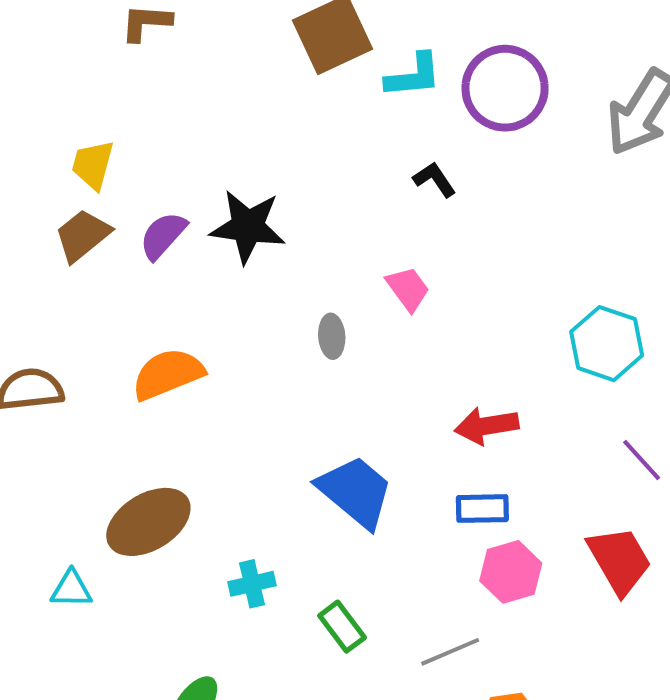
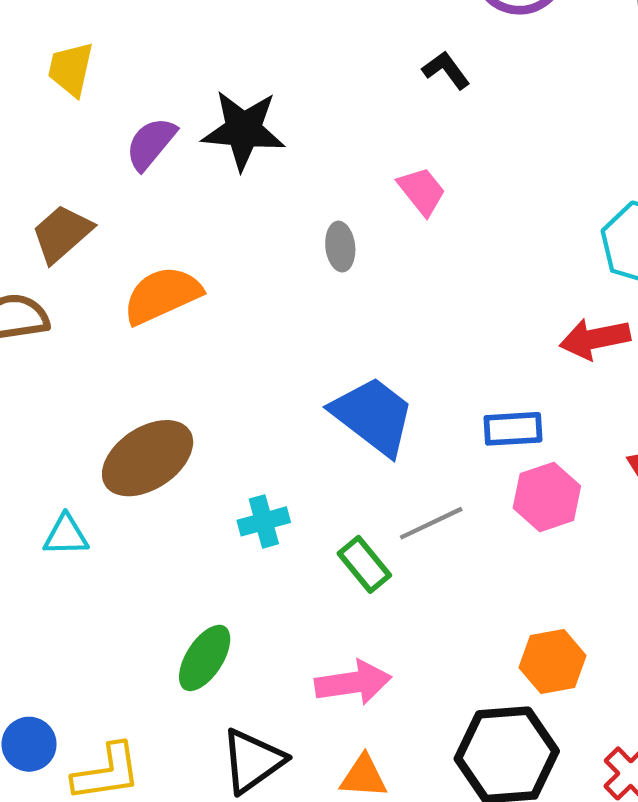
brown trapezoid: (83, 235) -> (62, 234), moved
red arrow: (487, 426) -> (595, 339), moved
gray line: (450, 652) -> (431, 523), moved

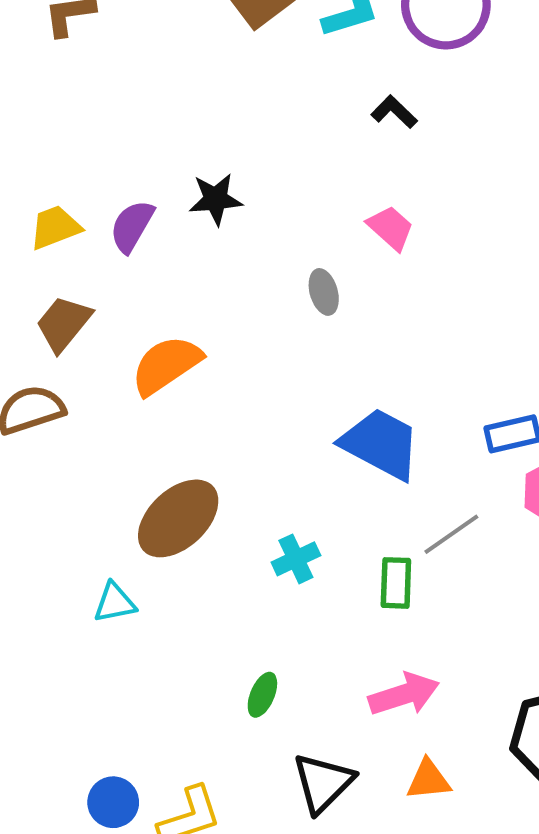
yellow trapezoid: (71, 69) -> (55, 227), moved, turned 66
black star: (243, 130) -> (216, 199), size x0.7
green rectangle: (364, 564) -> (396, 583), turned 51
green ellipse: (205, 658) -> (262, 695), size x0.7

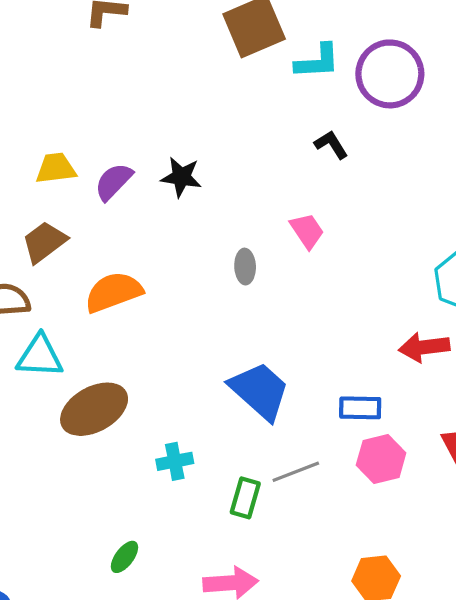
cyan triangle: (115, 603) -> (40, 356), moved, size x1.4

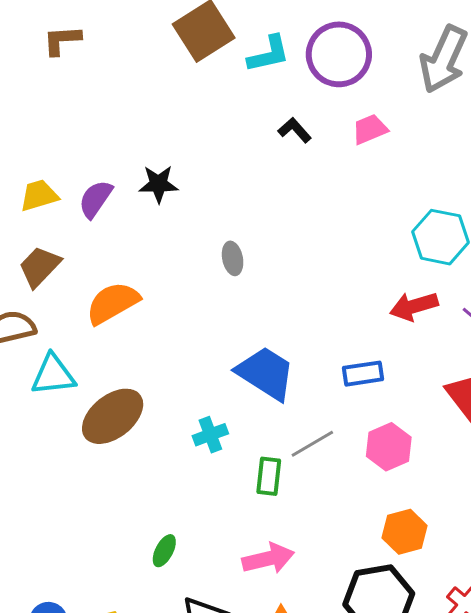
pink trapezoid: (307, 231) -> (370, 129), moved, turned -69
pink hexagon: (381, 459) -> (389, 447), moved
cyan cross: (175, 461) -> (210, 435), moved

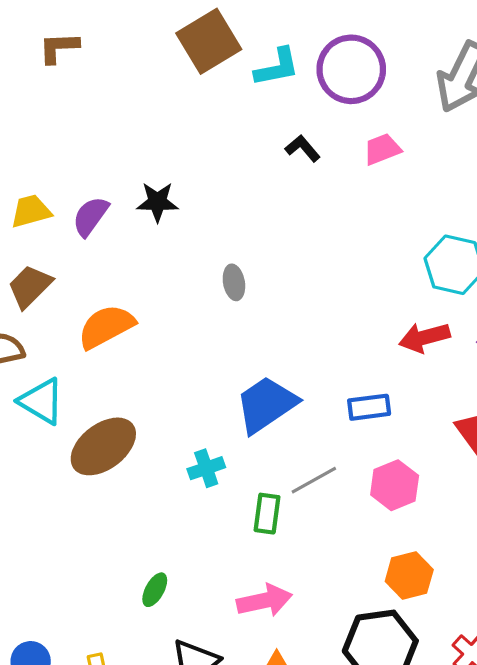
blue trapezoid: (266, 373) -> (266, 405), turned -68
cyan triangle: (53, 375) -> (41, 401), turned 36

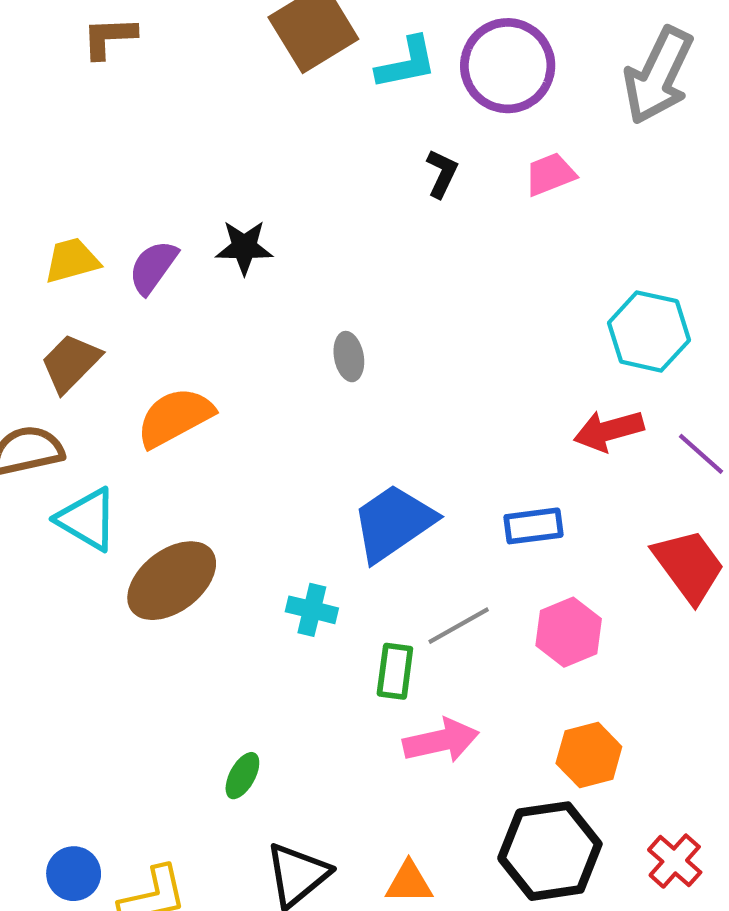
black L-shape: (303, 148) -> (442, 173), turned 66
cyan cross: (206, 468) -> (312, 610), turned 33
pink arrow: (264, 601) -> (441, 741), moved

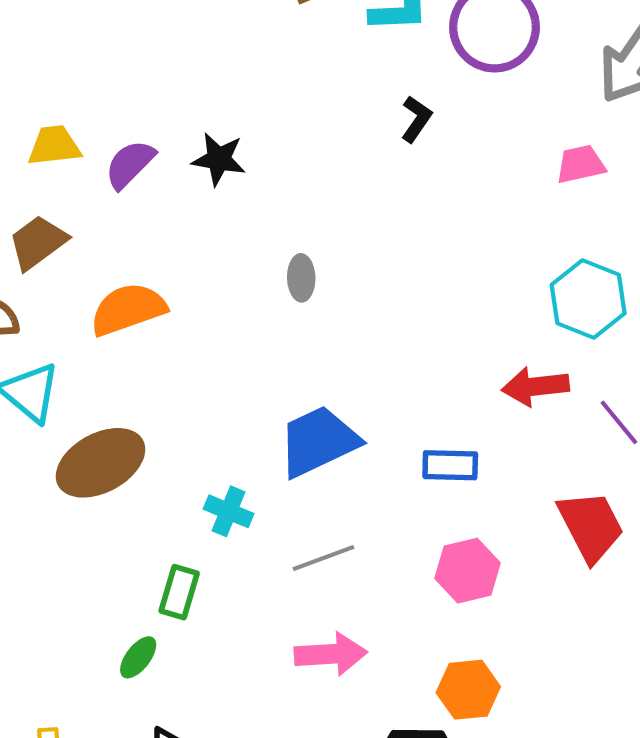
pink trapezoid: (550, 174) -> (581, 164), moved
gray line: (459, 626) -> (324, 558), moved
green rectangle: (395, 671) -> (179, 592), moved

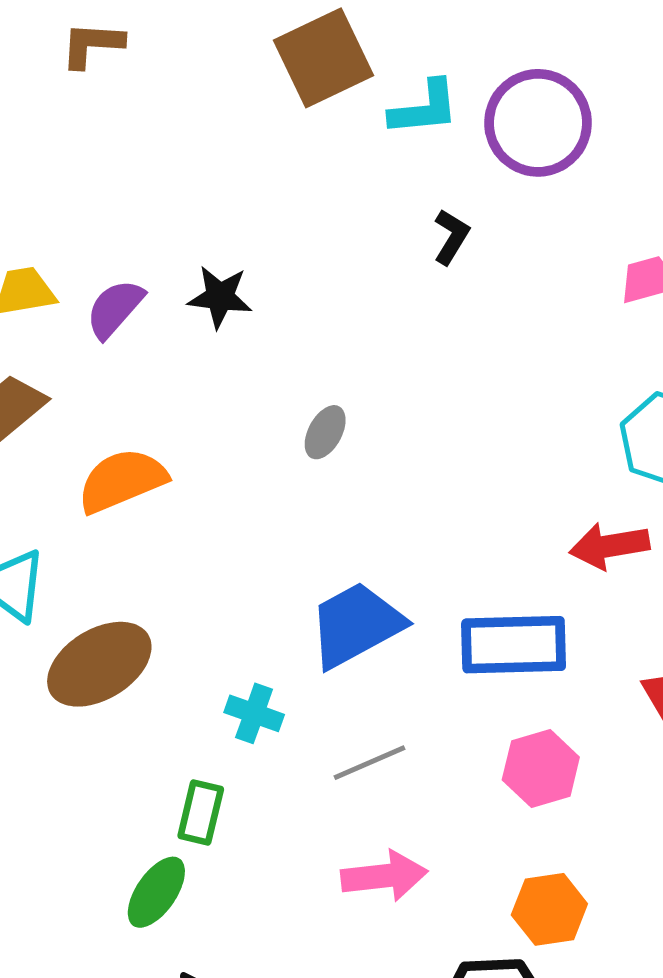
gray ellipse: (301, 278) -> (325, 432), turned 33
blue rectangle: (450, 465) -> (514, 645), size x1.6
green ellipse: (138, 657) -> (156, 892), size x1.4

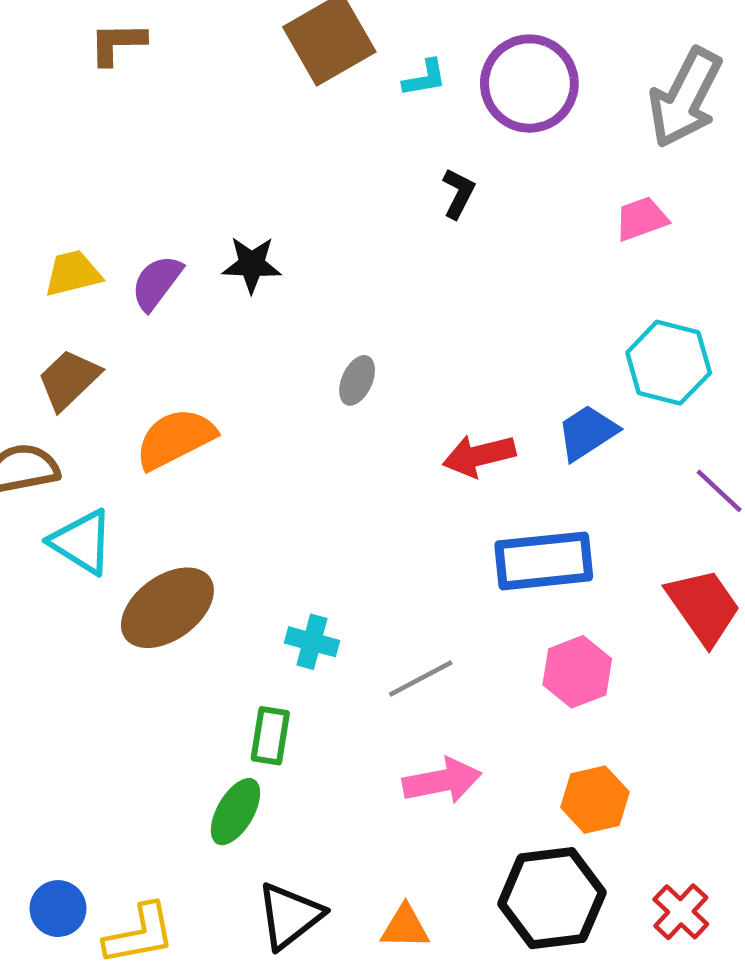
cyan L-shape: (424, 108) -> (425, 78), size x0.7
red arrow: (609, 546) -> (479, 456), moved
blue trapezoid: (356, 625) -> (587, 433), moved, size x0.7

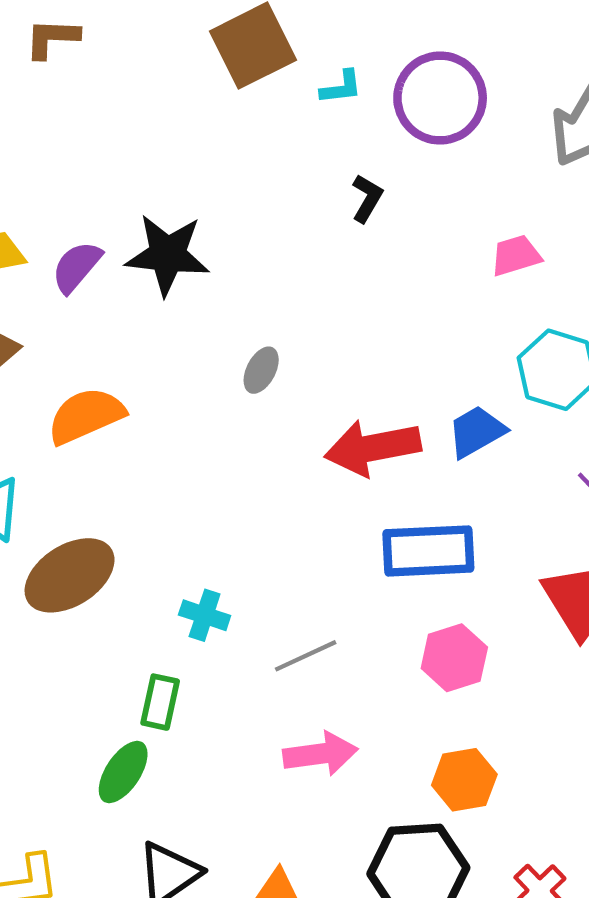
pink trapezoid: (641, 219) -> (516, 256), moved
black star: (252, 264) -> (167, 255), size x1.5
red arrow: (479, 456) -> (373, 448), size x1.4

